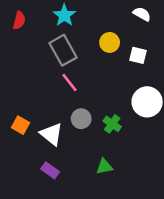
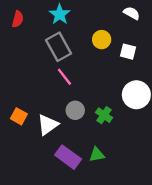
white triangle: (51, 134) -> (48, 125), turned 45
purple rectangle: (50, 170) -> (68, 157), moved, size x1.5

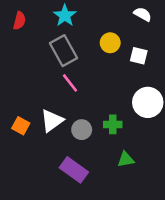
gray circle: (75, 110) -> (82, 130), moved
green cross: (104, 115) -> (113, 124), turned -35
white triangle: (48, 125) -> (52, 121), moved
green triangle: (97, 155) -> (126, 159), moved

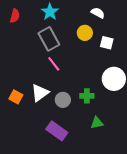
white semicircle: (143, 14) -> (98, 13), moved

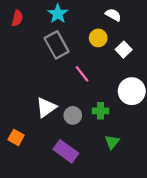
white square: (107, 43) -> (124, 50), turned 32
pink line: (54, 64) -> (82, 74), moved
orange square: (16, 97) -> (16, 137), moved
green triangle: (97, 123) -> (112, 142), turned -40

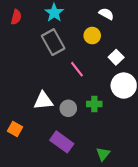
white square: (124, 50) -> (116, 57), moved
white triangle: (46, 107) -> (43, 101), turned 30
green triangle: (112, 142) -> (103, 154), moved

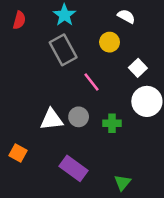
gray circle: (68, 108) -> (79, 117), moved

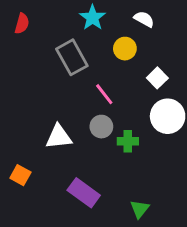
cyan star: (64, 15) -> (93, 18), moved
gray circle: (79, 117) -> (101, 127), moved

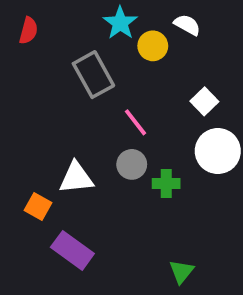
yellow circle: (125, 49) -> (153, 46), moved
orange square: (20, 175) -> (38, 207), moved
purple rectangle: (84, 193) -> (72, 250), moved

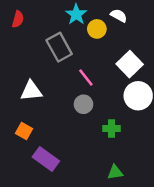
white square: (204, 101) -> (130, 64), size x1.5
white triangle: (76, 178) -> (31, 91), moved
green cross: (166, 184) -> (111, 129), moved
green triangle: (181, 272) -> (115, 172), turned 42

